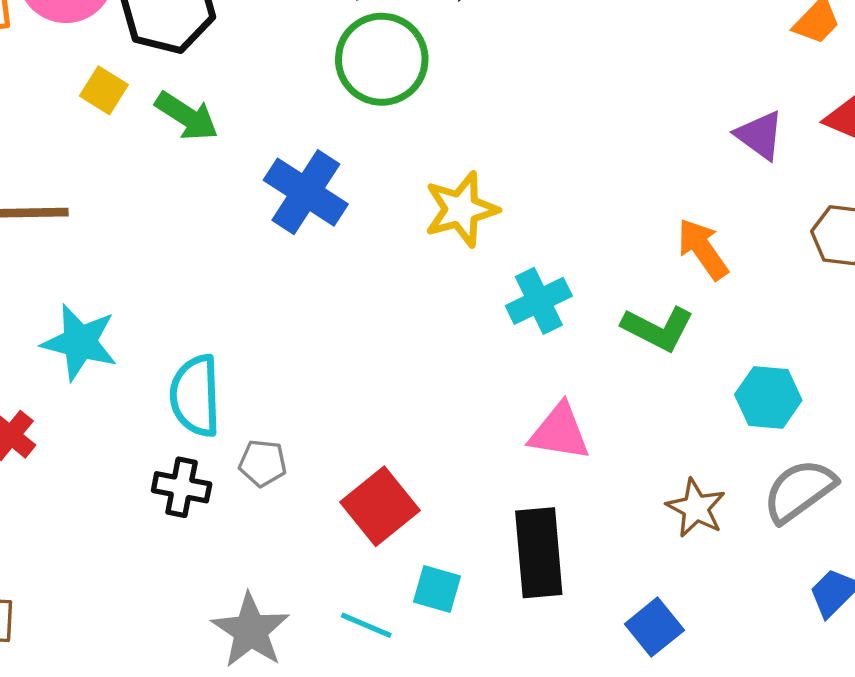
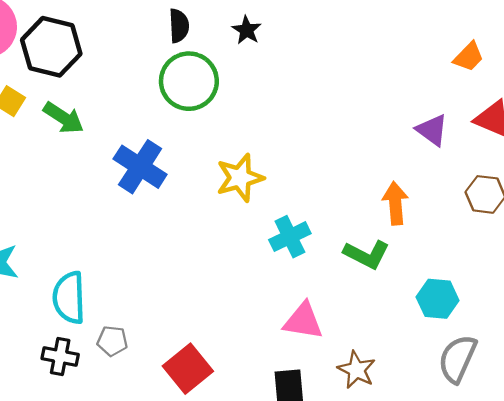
orange arrow: (703, 249) -> (395, 203), turned 30
gray semicircle: (799, 491) -> (458, 359), turned -30
brown star: (696, 508) -> (357, 370), moved

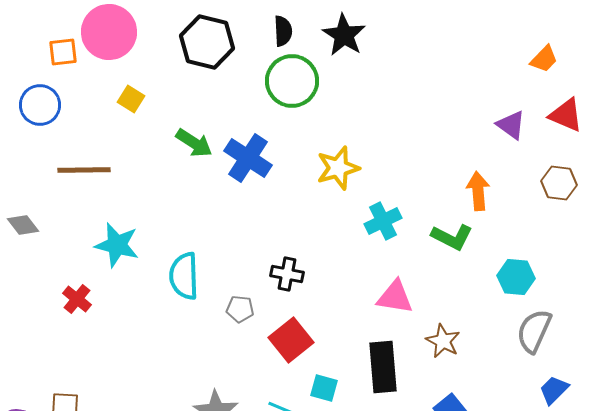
black star: (247, 30) -> (344, 35), size x1.6
black hexagon: (51, 47) -> (207, 42), moved
green arrow: (63, 118) -> (194, 143), moved
gray pentagon: (112, 341) -> (240, 309), moved
black cross: (60, 356) -> (287, 274), moved

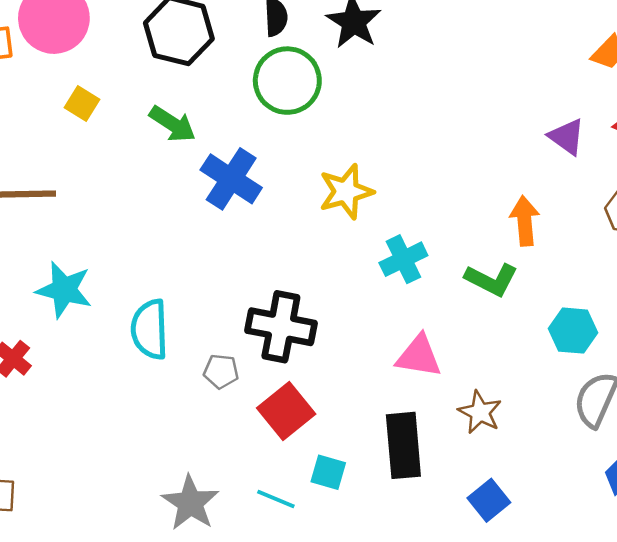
green arrow: (194, 143) -> (173, 124), moved
black cross: (287, 274) -> (281, 327), size x1.6

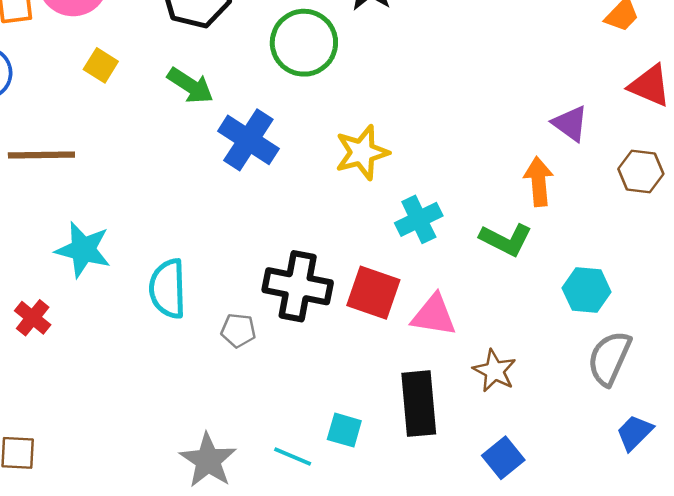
purple triangle: (567, 137) -> (570, 123), moved
red square: (286, 411) -> (373, 293), moved, turned -32

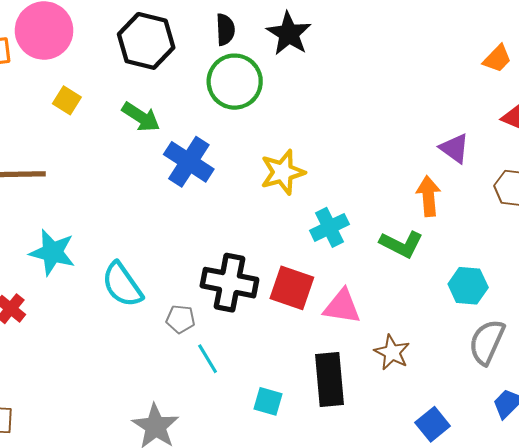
cyan semicircle: (168, 289) -> (122, 285), turned -33
cyan line: (293, 457) -> (208, 359), moved, turned 36
blue square: (503, 458) -> (433, 424), moved

